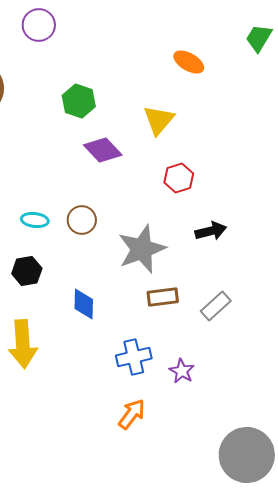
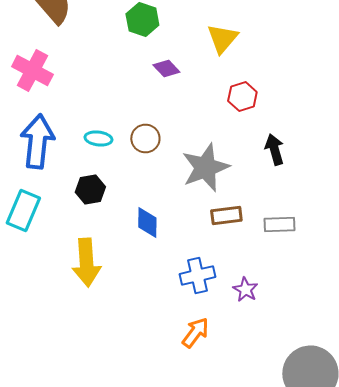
purple diamond: (103, 150) -> (166, 68), size x0.7
black arrow: (211, 231) -> (274, 150), turned -92
gray rectangle: (216, 306) -> (279, 224), turned 40

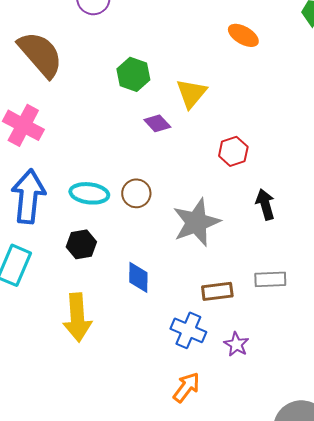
yellow triangle: (222, 38) -> (191, 93), moved
cyan ellipse: (98, 138) -> (89, 193), size x1.4
brown rectangle: (226, 216) -> (217, 291), moved
blue cross: (197, 276) -> (188, 330), turned 36

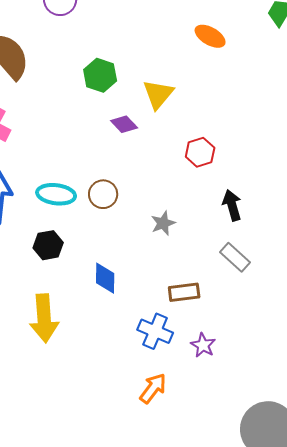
gray star: (196, 222) -> (163, 223), size x0.5
gray rectangle: (270, 279) -> (235, 257), moved, turned 44

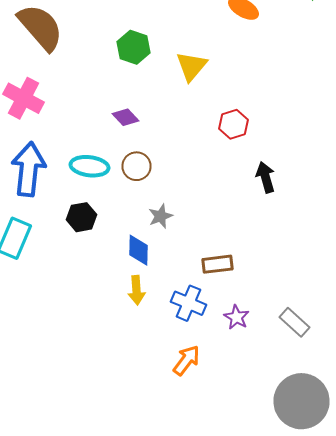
purple diamond: (124, 124) -> (126, 117), moved
gray star: (163, 223) -> (160, 216), moved
gray rectangle: (235, 257) -> (294, 322), moved
yellow arrow: (44, 318) -> (136, 290), moved, size x0.6

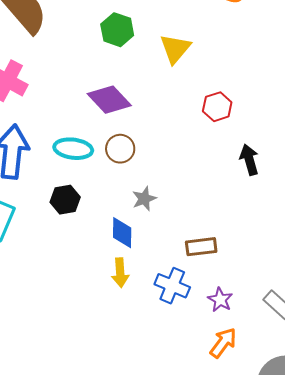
purple diamond: (126, 117) -> (109, 100), size x1.6
orange arrow: (186, 360) -> (223, 343), moved

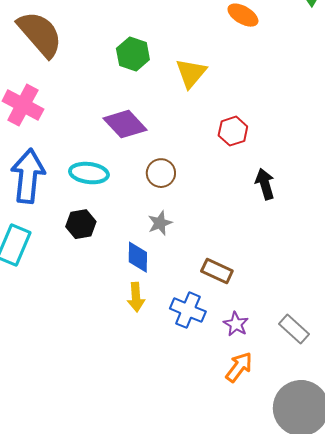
brown circle: (120, 149) -> (161, 173), moved
brown rectangle: (201, 247) -> (217, 271), turned 32

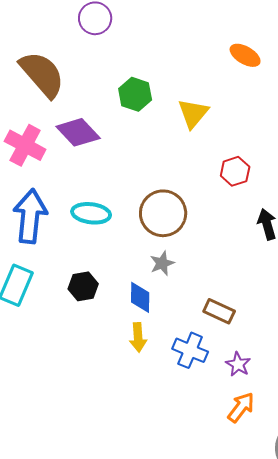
purple diamond: (125, 124) -> (78, 132), moved
brown circle: (161, 173) -> (163, 213), size x1.6
black hexagon: (81, 224) -> (83, 286), moved

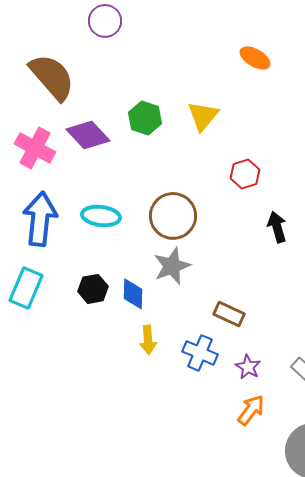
green hexagon: (135, 94) -> (145, 118), moved
gray star: (162, 263) -> (172, 266), size x1.5
blue diamond: (140, 297) -> (133, 294), moved

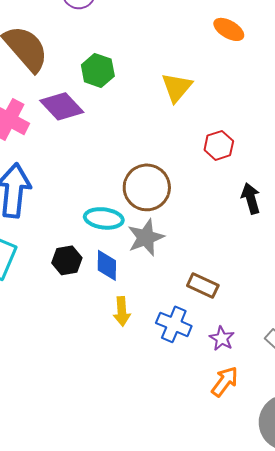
green hexagon: (145, 118) -> (98, 70), moved
cyan ellipse: (101, 216) -> (104, 218), moved

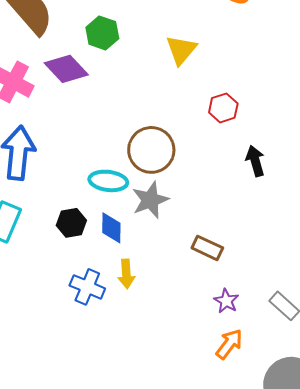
blue cross: (174, 324) -> (87, 287), moved

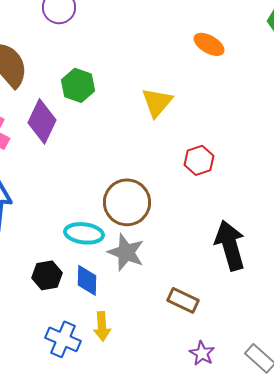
purple diamond: (66, 69) -> (42, 121), turned 69
black arrow: (255, 161) -> (230, 245), moved, size x1.6
gray star: (150, 200) -> (126, 252), turned -30

